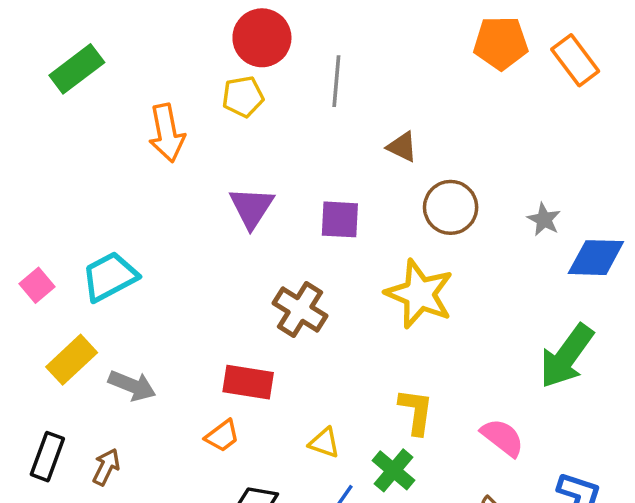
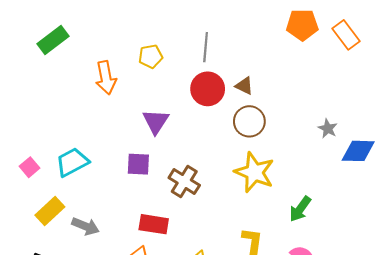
red circle: (262, 38) -> (208, 89), moved
brown circle: (451, 207) -> (249, 121), moved
purple square: (340, 219) -> (138, 164), moved
green arrow: (567, 356) -> (300, 209), moved, size x0.7

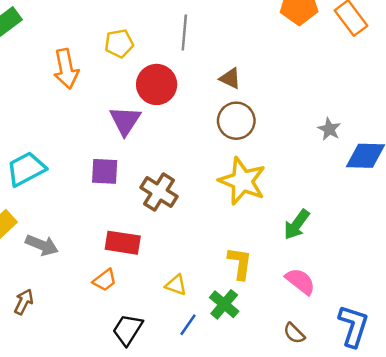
red circle: (208, 89) -> (157, 84), moved

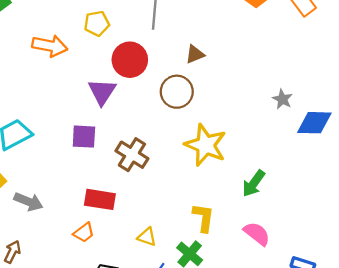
orange arrow: (66, 69) -> (50, 46), turned -68
brown triangle: (230, 78) -> (195, 54), turned -48
brown circle: (236, 121) -> (177, 92), moved

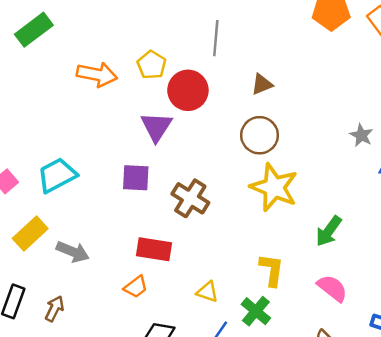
yellow pentagon: (97, 23) -> (152, 65), moved, turned -30
brown circle: (177, 92) -> (260, 135), moved

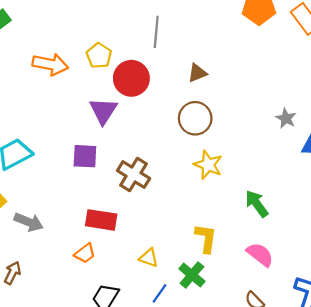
yellow star: (274, 187) -> (208, 165), size x0.7
green arrow: (329, 231) -> (257, 204), turned 108

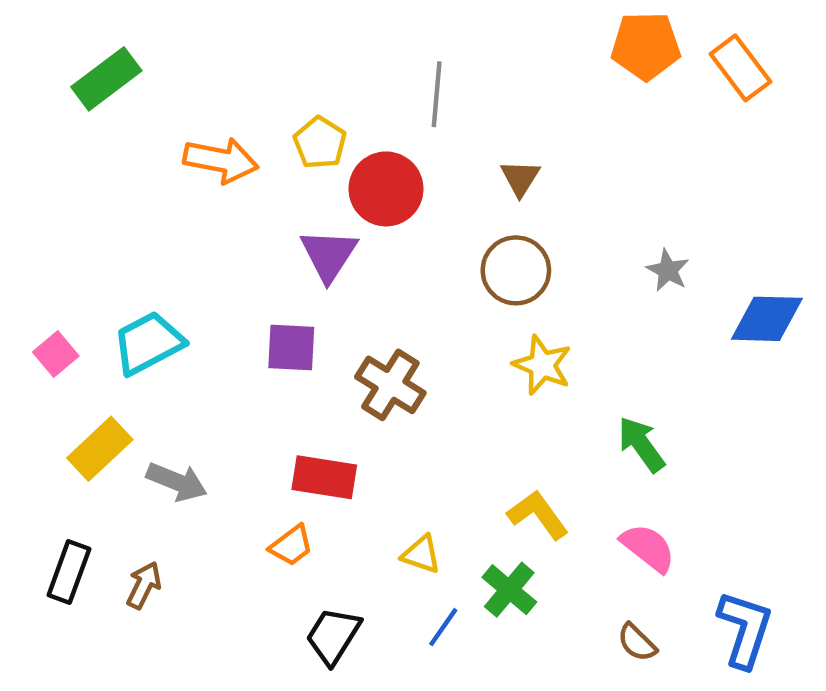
brown triangle: (197, 73) -> (520, 178), turned -36
gray star: (286, 118) -> (668, 270), moved
yellow L-shape: (206, 238) -> (538, 515), turned -44

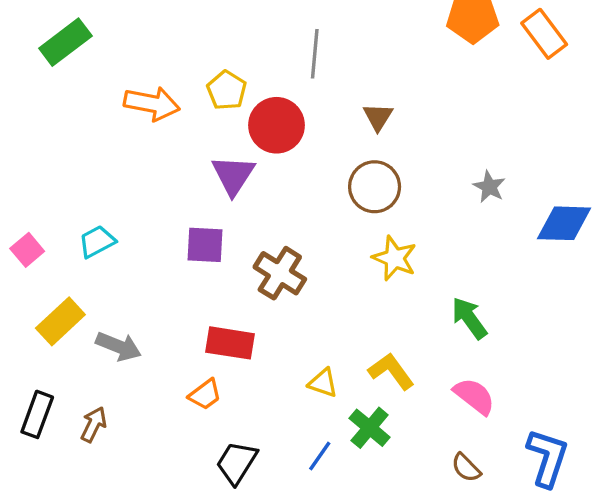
cyan trapezoid: (148, 343) -> (97, 242), size x0.7
yellow triangle: (421, 554) -> (323, 383), moved

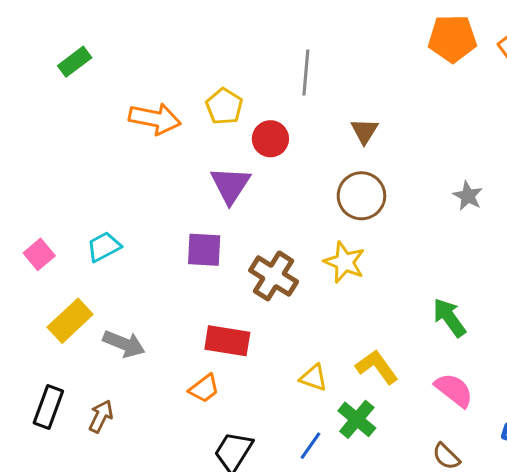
green rectangle: (65, 42) -> (75, 62), size x0.7
red circle: (277, 125) -> (270, 139), size x0.7
yellow star: (395, 258) -> (344, 262), moved

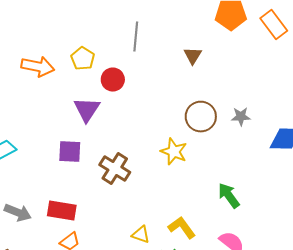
brown triangle: (365, 131) -> (193, 56), moved
brown circle: (361, 196) -> (201, 117), moved
gray star: (468, 196) -> (241, 117), turned -30
yellow star: (344, 262) -> (174, 152), moved
red rectangle: (227, 341) -> (62, 211), moved

